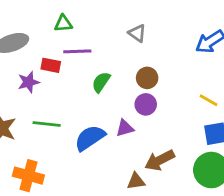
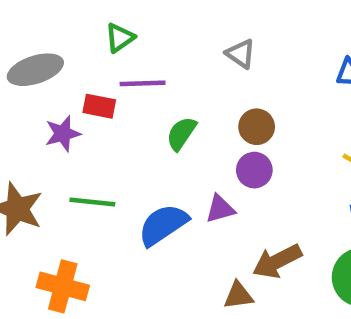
green triangle: (63, 23) -> (120, 38), turned -30

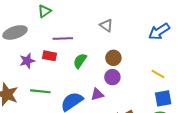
green triangle: (120, 38) -> (44, 11), moved
red rectangle: (99, 106) -> (49, 56), moved

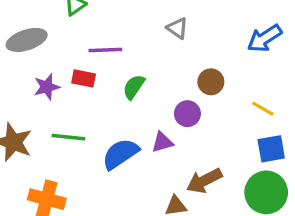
brown circle: (113, 58) -> (211, 82), moved

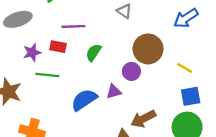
brown circle: (211, 82) -> (148, 49), size x1.6
green line: (68, 137) -> (47, 75), moved

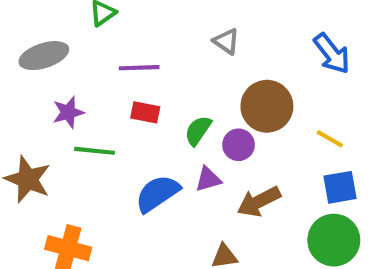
blue arrow: (186, 18) -> (332, 54), turned -95
red rectangle: (58, 47) -> (145, 112), moved
green semicircle: (94, 52) -> (198, 131), moved
brown arrow: (143, 119) -> (259, 202), moved

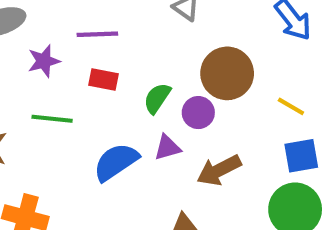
purple star: (68, 112) -> (44, 61), moved

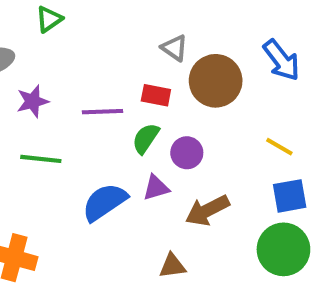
purple line: (97, 34) -> (103, 112), moved
brown circle: (227, 73) -> (216, 81), moved
red rectangle: (104, 80) -> (156, 95), moved

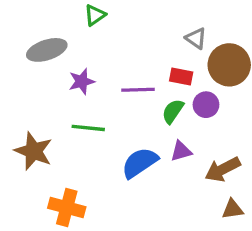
purple circle: (187, 153) -> (206, 105), moved
brown triangle: (172, 266) -> (233, 209), moved

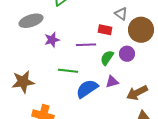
red rectangle: (181, 76) -> (105, 30), moved
green line: (88, 128) -> (68, 71), moved
brown star: (34, 151) -> (23, 82), turned -30

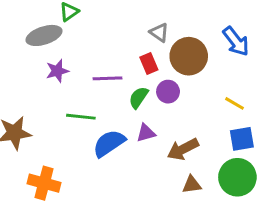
gray ellipse: (31, 21) -> (44, 35), moved
red rectangle: (105, 30) -> (149, 64), moved, turned 56

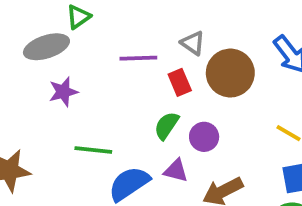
purple line: (107, 78) -> (138, 58), moved
purple circle: (168, 92) -> (204, 137), moved
purple triangle: (146, 133) -> (176, 171), turned 30

